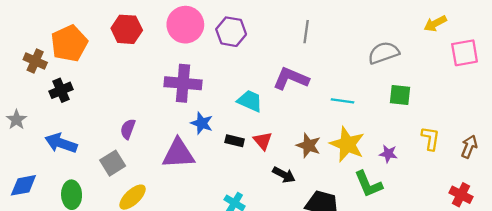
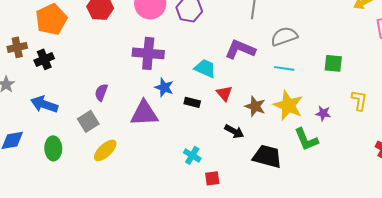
gray semicircle: (384, 53) -> (284, 36), moved
brown cross: (35, 61) -> (17, 47), moved, turned -36
red triangle: (263, 141) -> (224, 93), moved

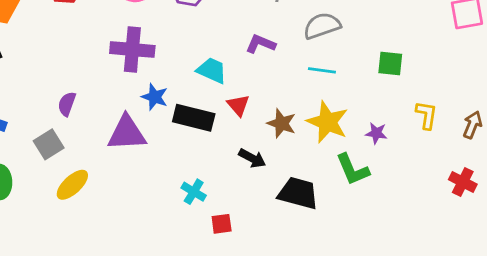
purple L-shape: (240, 49) -> (261, 44), size x0.7
black rectangle: (192, 102) -> (194, 118), size x1.8

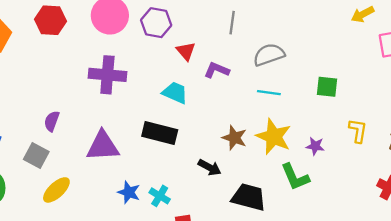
blue star: (155, 97) -> (129, 192), moved
red triangle: (238, 105) -> (186, 51), moved
gray square: (49, 144) -> (36, 156), turned -30

